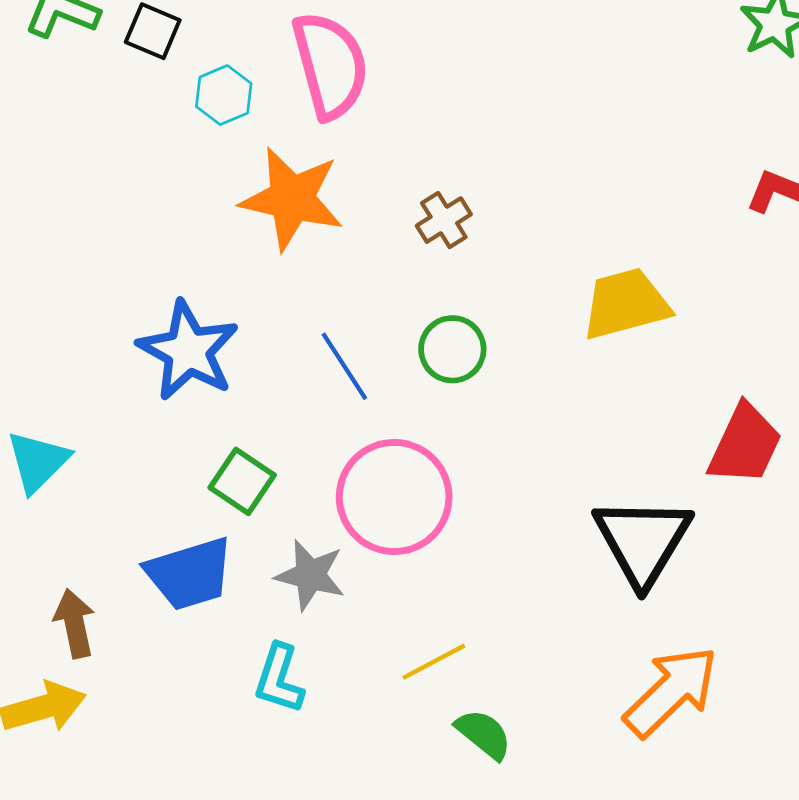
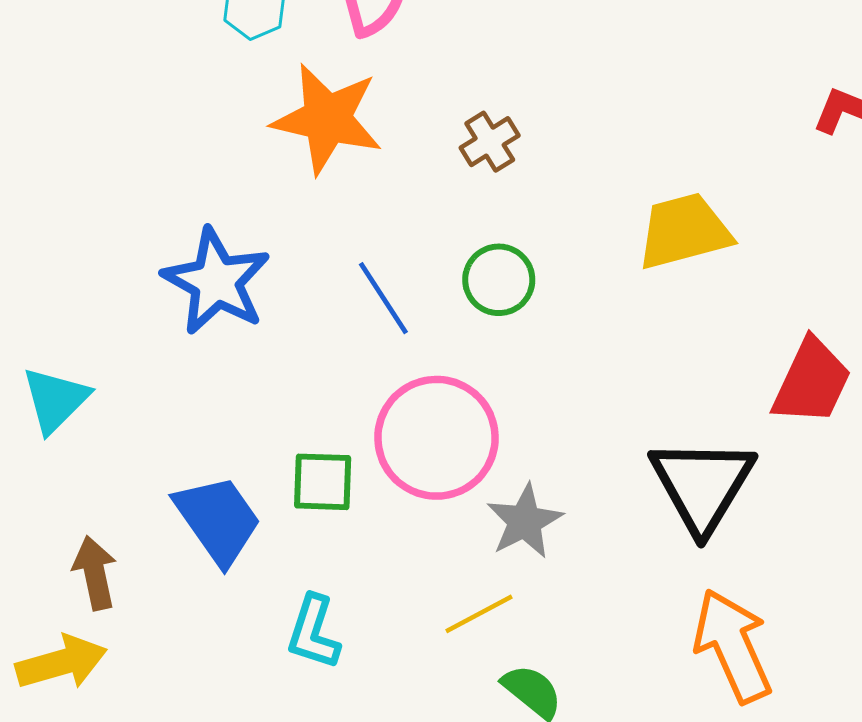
green square: (242, 481) -> (323, 482), moved, turned -32
blue trapezoid: (190, 574) -> (218, 520), turned -108
gray star: (310, 575) -> (525, 521), moved, turned 30
orange arrow: (671, 692) -> (733, 646), turned -70

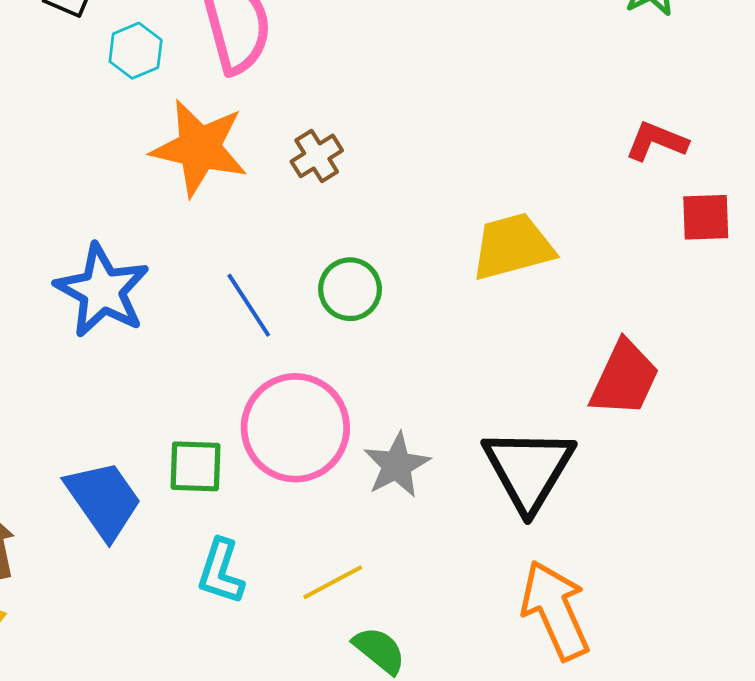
brown cross: (490, 142) -> (317, 156), moved
gray star: (525, 521) -> (397, 465), moved
cyan L-shape: (313, 632) -> (221, 572), moved

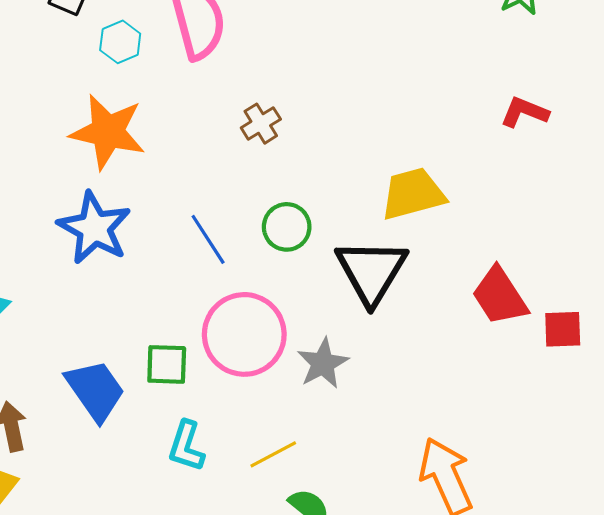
orange star: (199, 148) -> (108, 132), moved
red square: (706, 217) -> (563, 329), moved
red trapezoid: (624, 378) -> (500, 296), turned 122
black triangle: (529, 469) -> (371, 271), moved

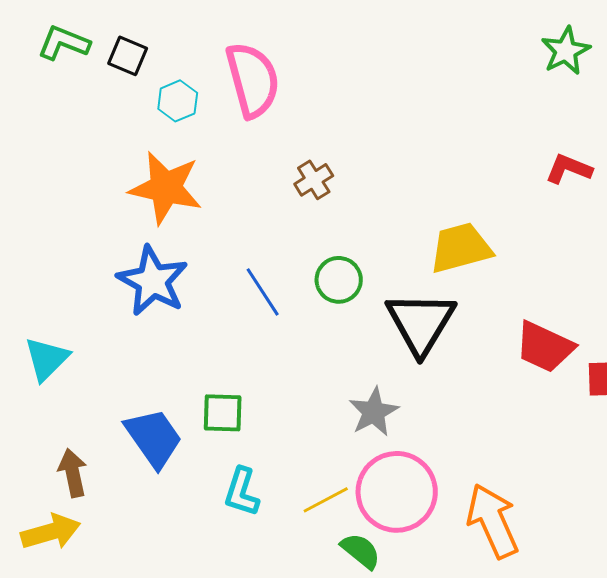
red trapezoid: (500, 296) -> (545, 347), turned -32
pink circle: (244, 334) -> (397, 492), moved

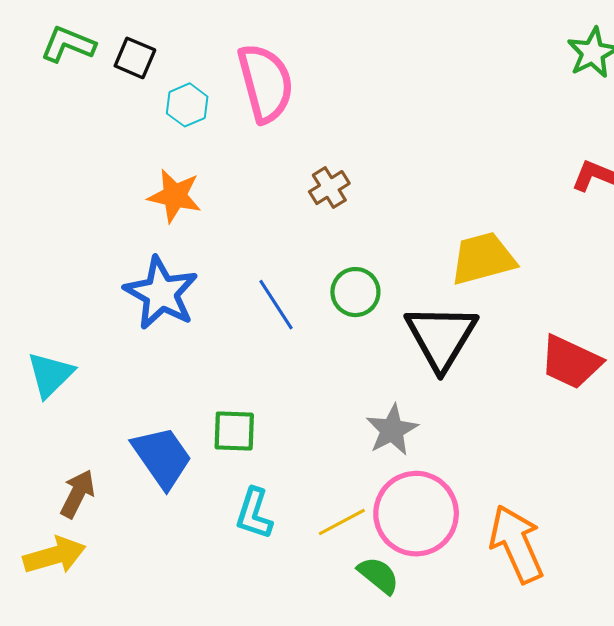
orange star: (166, 188) -> (175, 196), size x0.7
brown arrow: (73, 473) -> (77, 494), turned 39

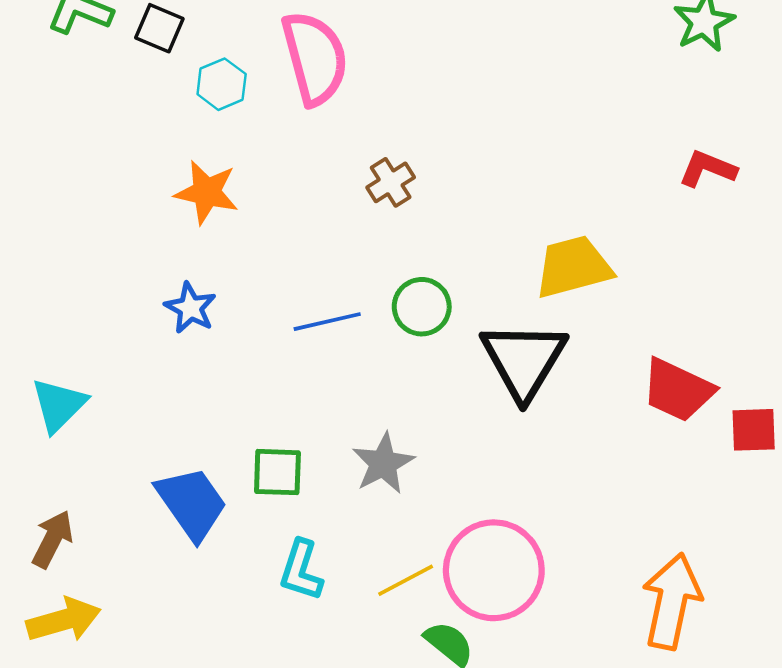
blue star: (161, 293) -> (190, 308), size x0.6
blue line: (276, 305) -> (327, 322), turned -70
gray star: (392, 430) -> (383, 463), moved
brown arrow: (77, 494) -> (52, 539), moved
orange arrow: (516, 544) -> (672, 601), moved, turned 36

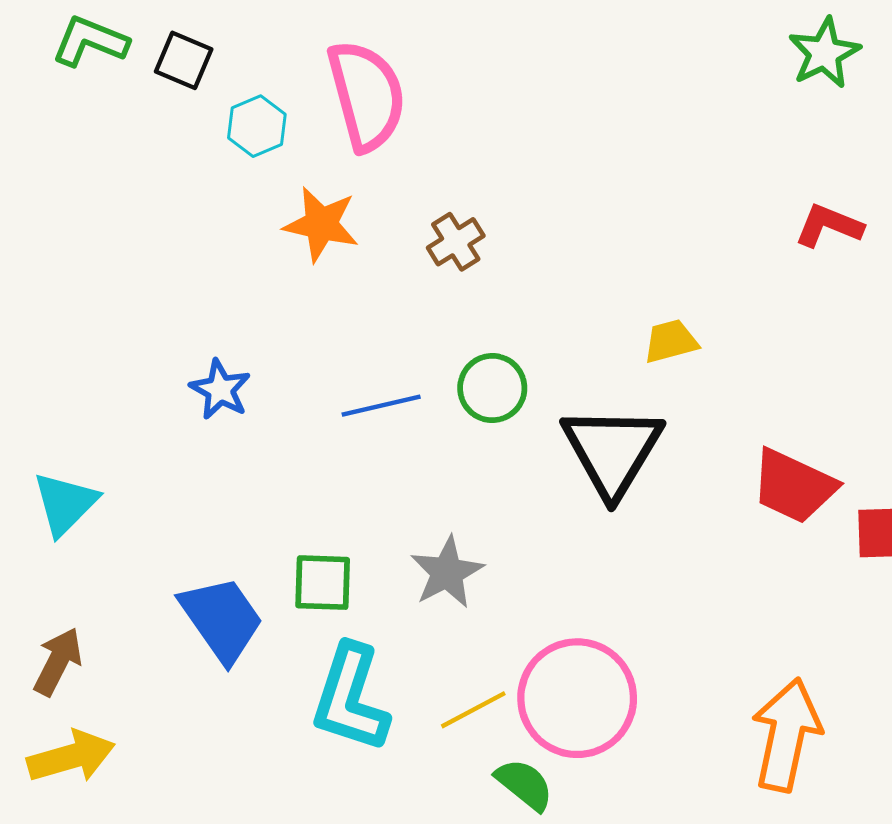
orange star: (207, 192) -> (321, 224), moved
yellow trapezoid: (573, 267) -> (671, 341), size x0.6
cyan L-shape: (301, 570) -> (350, 698), size x1.5

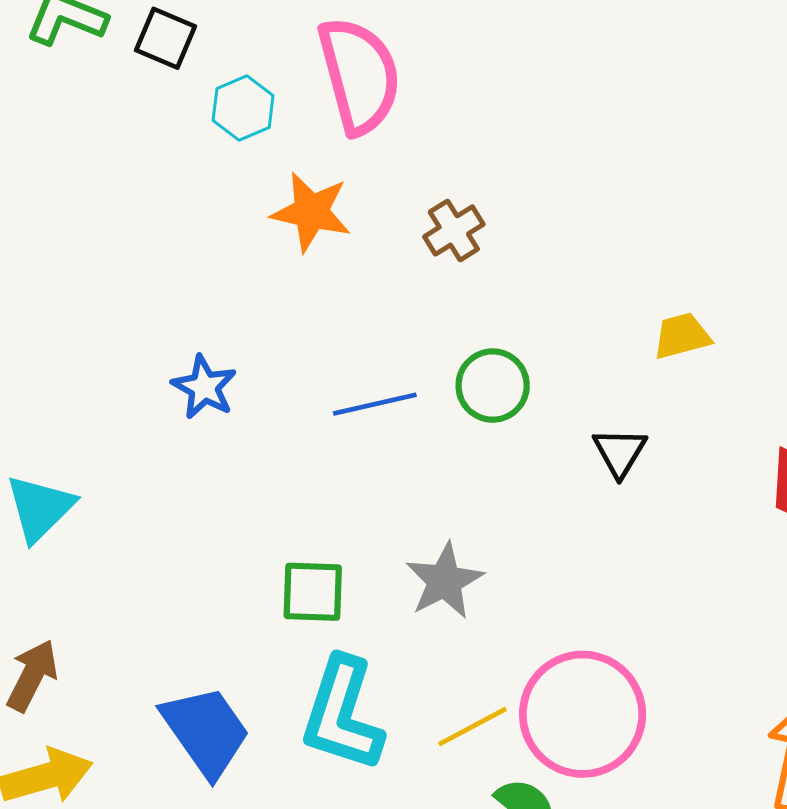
black triangle: (612, 451) -> (620, 452), size x0.5
blue trapezoid: (222, 619) -> (206, 731), moved

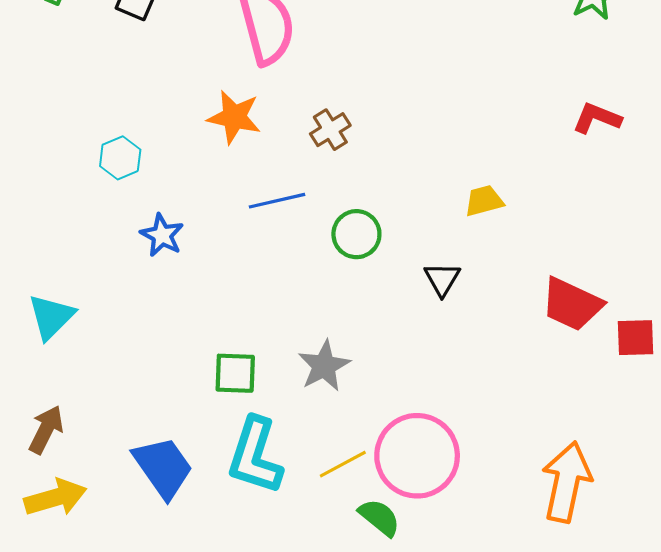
cyan hexagon: (243, 108) -> (120, 158), moved
blue line: (375, 404) -> (277, 201), moved

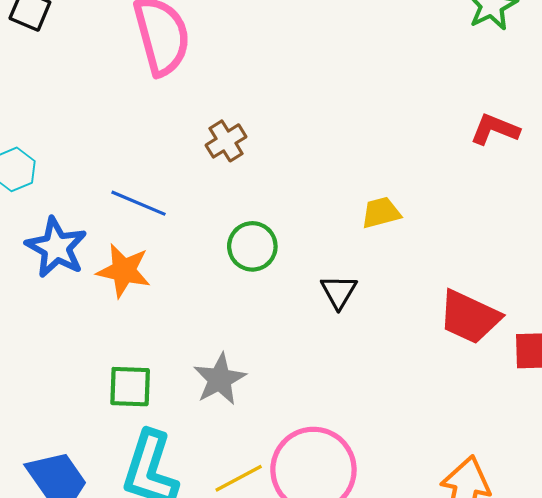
orange star: (234, 117) -> (124, 271), moved
blue line: (277, 201) -> (139, 203), moved, turned 36
blue star: (162, 235) -> (56, 247), size x1.4

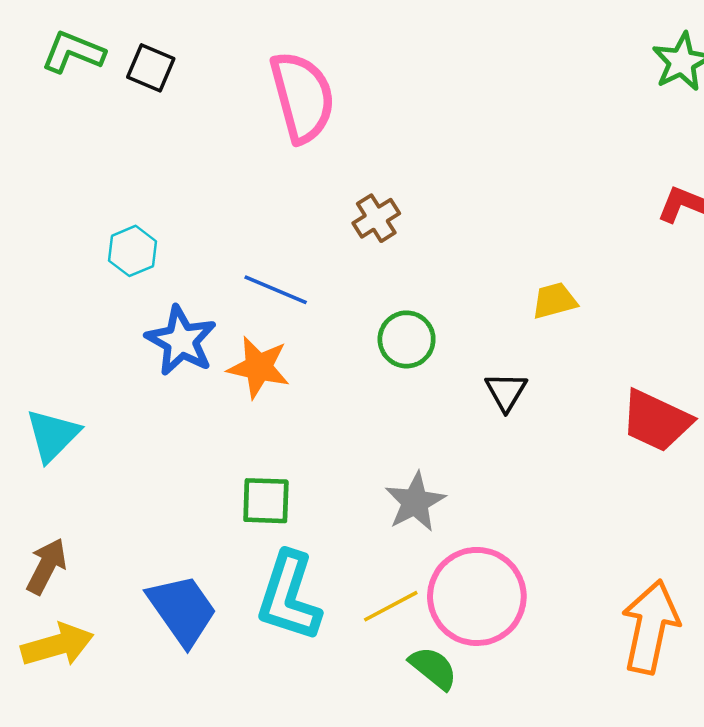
gray star: (220, 379) -> (415, 502), moved

